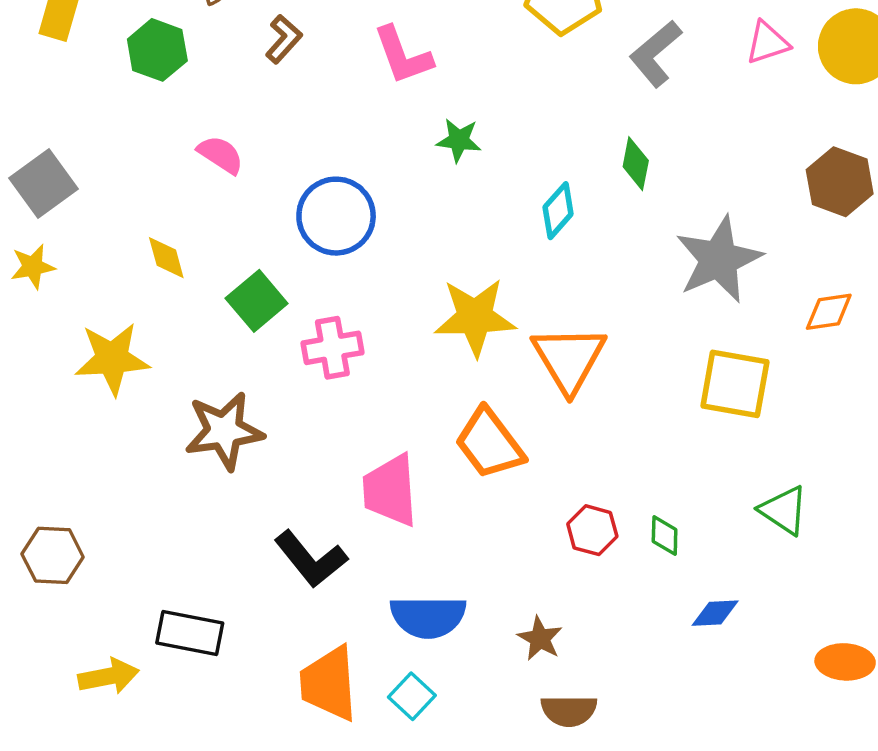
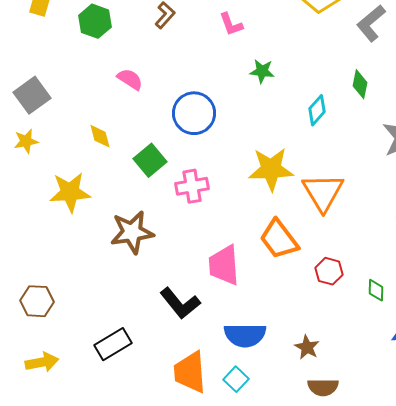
pink L-shape: (403, 55) -> (231, 24), size x0.7
red hexagon: (592, 530) -> (329, 271), moved
black rectangle: (190, 633) -> (113, 344), turned -42
yellow arrow: (109, 676) -> (42, 362), moved

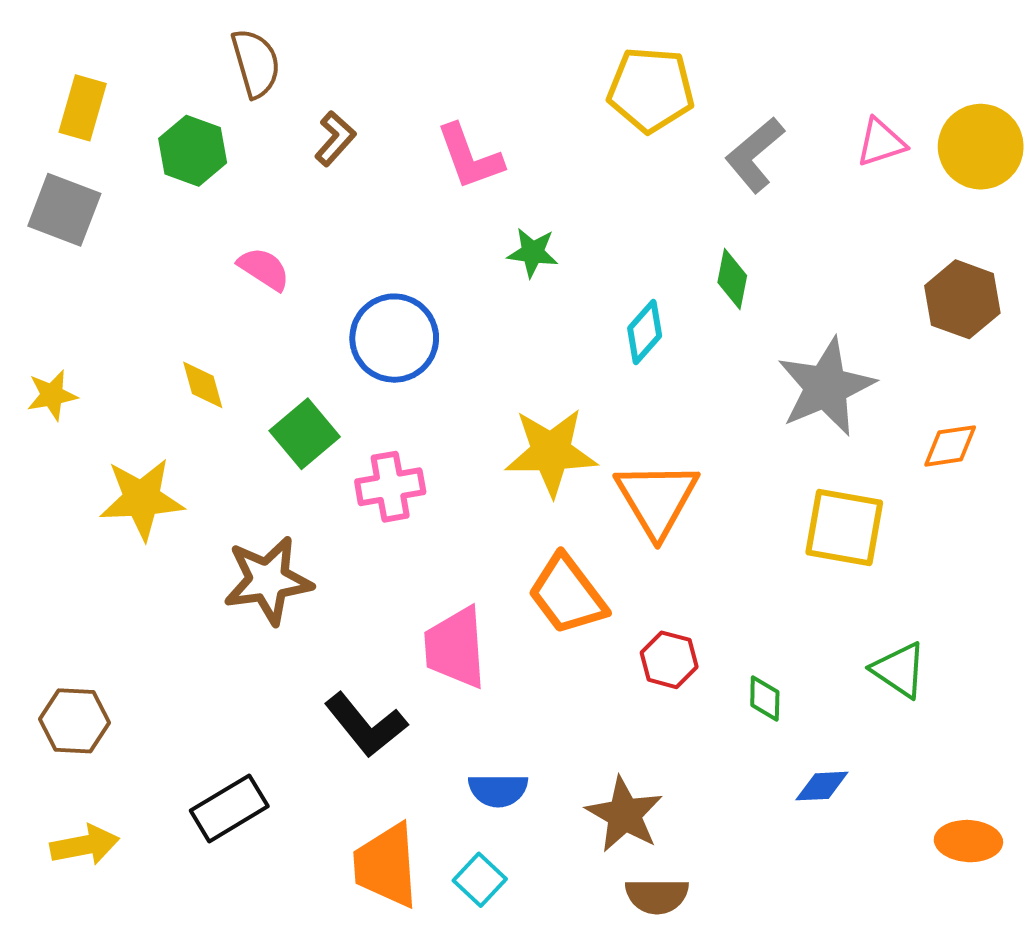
pink L-shape: (231, 24) -> (470, 157), size x1.4
gray square: (32, 95) -> (64, 210), moved, turned -33
blue semicircle: (245, 335) -> (498, 790), size x0.7
brown star: (307, 347) -> (624, 815), size x1.5

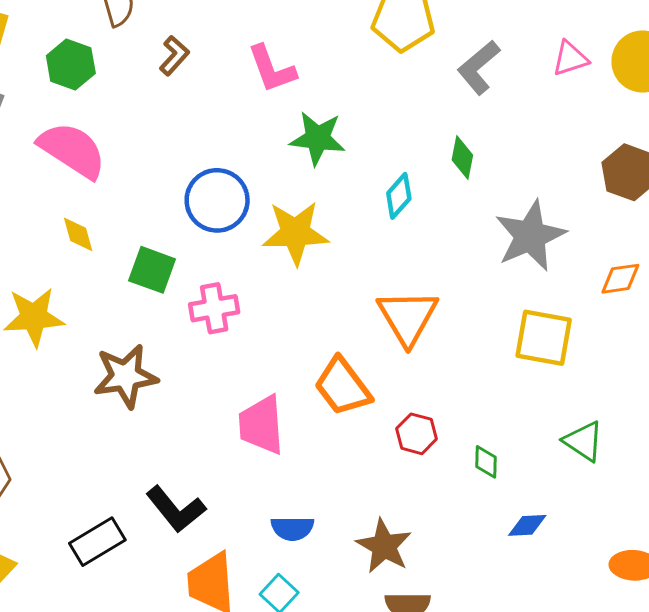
green star: (533, 253) -> (318, 138), size x1.5
pink semicircle: (264, 269) -> (72, 150), moved, size x1.8
green square: (305, 434) -> (152, 270), turned -30
yellow star: (551, 452) -> (295, 233), moved
black L-shape: (366, 725) -> (176, 509), moved

